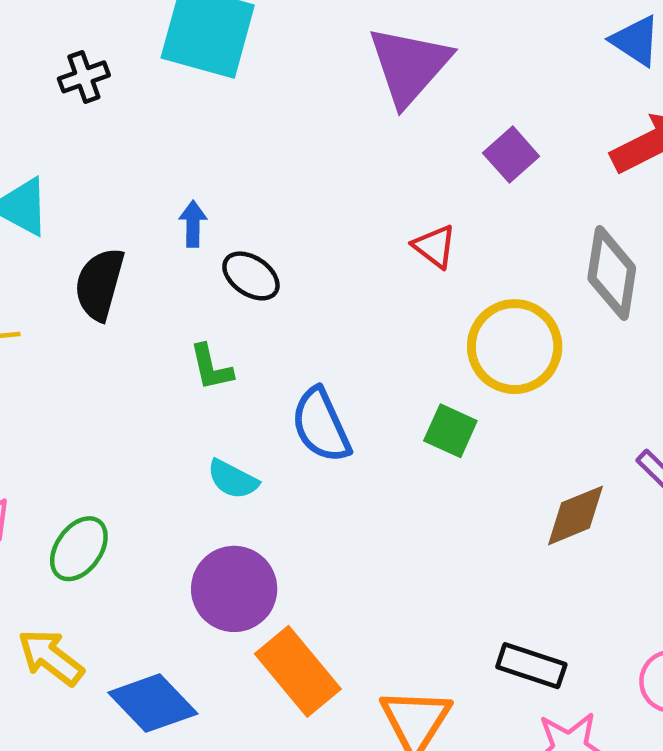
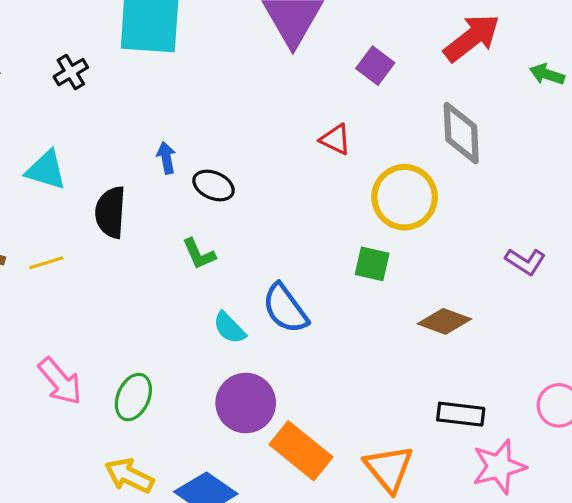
blue semicircle: (321, 425) -> (285, 308), moved
cyan semicircle: (233, 479) -> (229, 328), turned 30
brown diamond: (575, 515) -> (444, 321), moved, turned 54

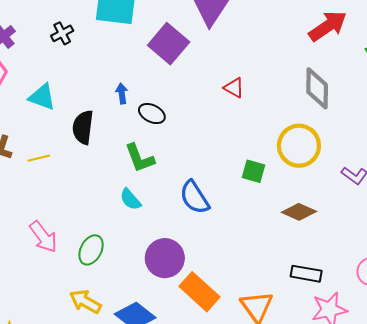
purple square: (375, 66) -> (169, 44), moved, size x1.6
yellow circle: (405, 197) -> (299, 146), moved
green L-shape: (199, 254) -> (140, 158), size x1.4
cyan semicircle: (229, 328) -> (130, 199), moved

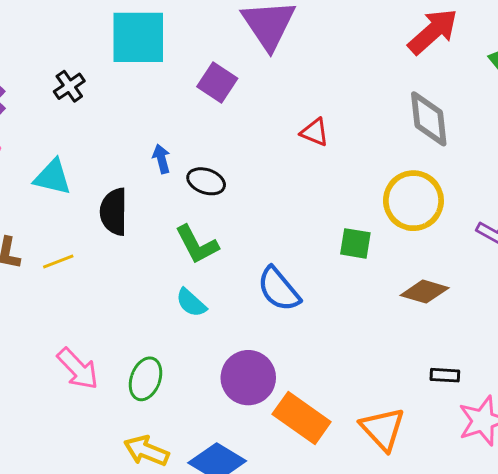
purple square: (169, 44) -> (217, 83), size x0.7
black rectangle: (306, 274) -> (445, 375), size x0.7

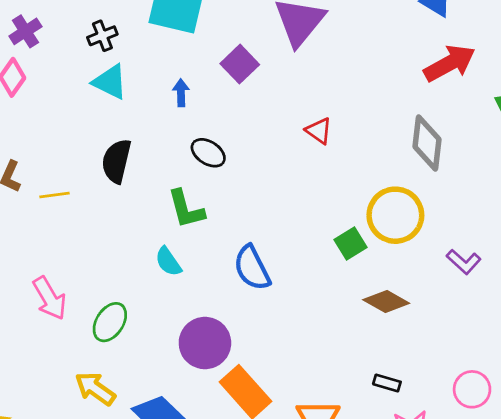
blue arrow: (161, 159) -> (181, 93), moved
cyan triangle: (53, 177) -> (110, 82), moved
green square: (355, 243) -> (350, 244), moved, turned 36

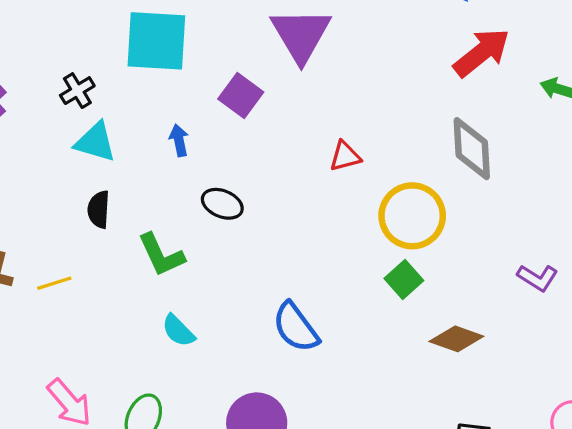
red triangle: (319, 131) -> (345, 156), turned -40
black semicircle: (116, 161) -> (99, 209), moved, size x0.7
green L-shape: (186, 209) -> (161, 255), moved
yellow circle: (395, 215) -> (412, 216), moved
cyan semicircle: (168, 262) -> (178, 331), moved

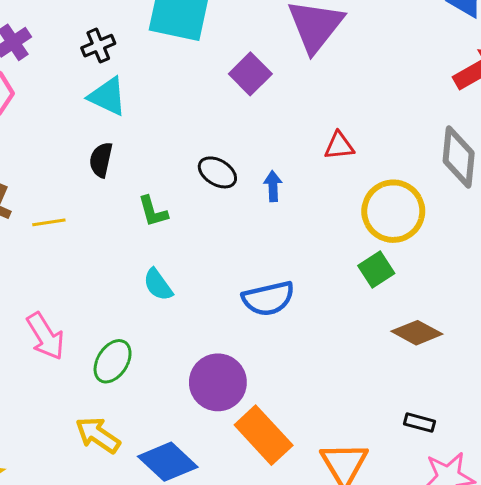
blue arrow: (179, 140) -> (273, 186), moved
green L-shape: (161, 255) -> (153, 211), size x0.7
blue semicircle: (296, 327) -> (268, 298), turned -75

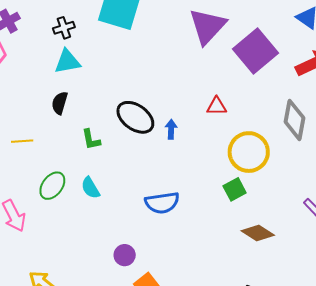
purple square: (250, 74) -> (256, 51), moved, size x1.6
cyan triangle: (108, 96) -> (67, 62), turned -40
black ellipse: (217, 172) -> (135, 117), size x1.5
green ellipse: (113, 361) -> (52, 186), moved
purple circle: (218, 382) -> (125, 255), size x0.6

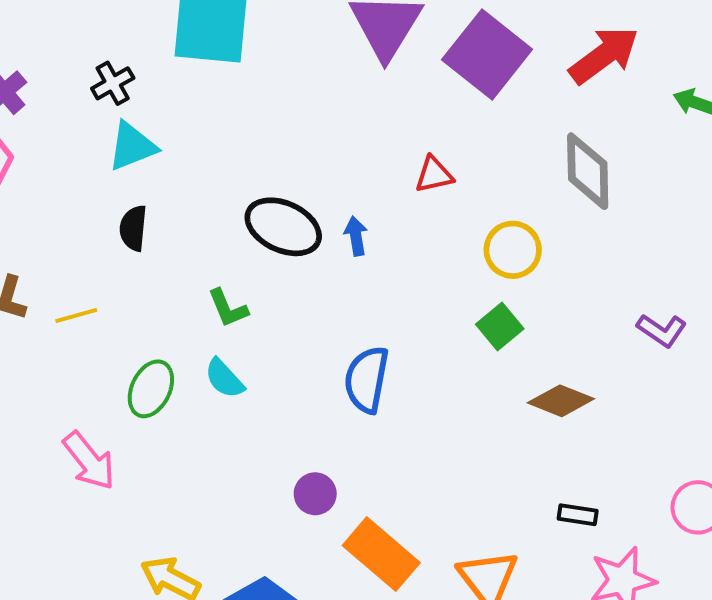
green L-shape: (91, 139) -> (228, 308), moved
yellow circle: (249, 152) -> (513, 250), size x0.7
blue semicircle: (162, 203) -> (367, 380), turned 120

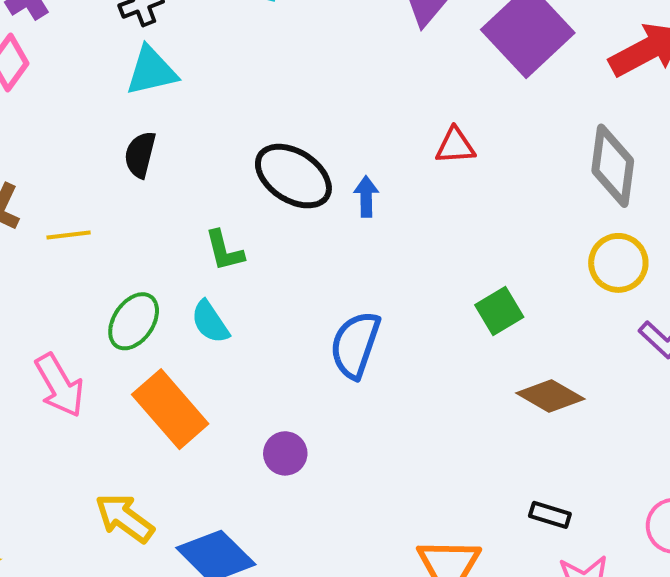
yellow circle: (513, 250) -> (618, 263), moved
orange rectangle: (381, 554) -> (170, 409), moved

